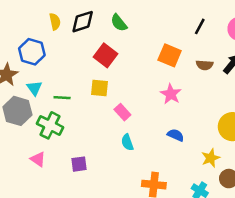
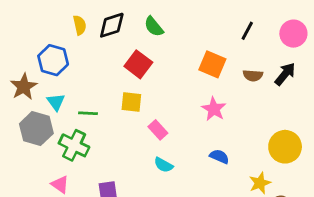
cyan semicircle: (127, 142) -> (163, 165), turned -42

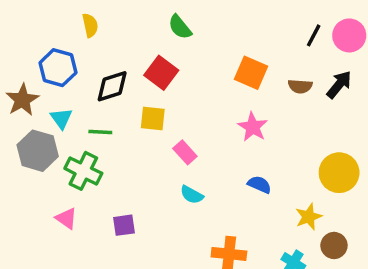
black diamond: (112, 25) -> (112, 86), moved
black line: (247, 31) -> (314, 35), moved

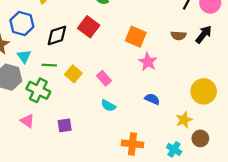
orange square: (251, 73) -> (136, 37), moved
yellow square: (153, 118) -> (73, 74), moved, turned 35

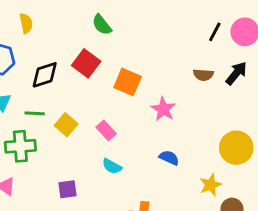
orange square: (136, 37) -> (128, 82), moved
green cross: (38, 90) -> (20, 146), turned -30
purple square: (65, 125) -> (68, 189), moved

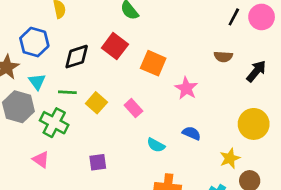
black arrow: (236, 73) -> (256, 71), moved
green cross: (20, 146) -> (54, 123), turned 32
cyan semicircle: (112, 166) -> (156, 145), moved

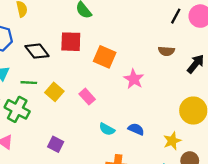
red square: (115, 46) -> (71, 42), turned -35
black diamond: (77, 57) -> (37, 51), turned 70
blue semicircle: (192, 133) -> (136, 129), moved
purple square: (98, 162) -> (56, 144), turned 35

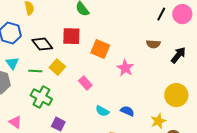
yellow square: (54, 92) -> (57, 67), moved
green cross: (17, 109) -> (41, 97), moved

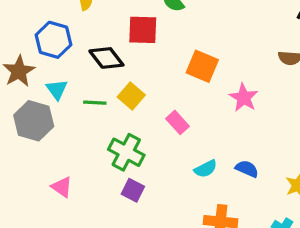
red square: (71, 36) -> (143, 30), moved
green cross: (41, 97) -> (126, 152), moved
cyan semicircle: (102, 111) -> (206, 169), turned -56

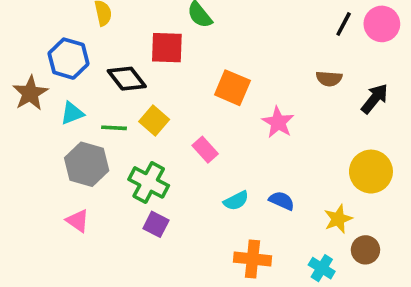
cyan triangle: (57, 89) -> (72, 113), turned 45
gray hexagon: (34, 121) -> (87, 164), moved

